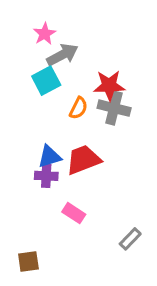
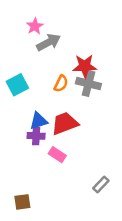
cyan square: (46, 81) -> (17, 85), moved
pink rectangle: (74, 213) -> (57, 155), moved

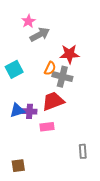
gray cross: (88, 84) -> (62, 77), moved
blue triangle: (39, 121) -> (17, 110), moved
pink rectangle: (57, 155) -> (47, 127), turned -40
gray rectangle: (101, 185) -> (83, 151), turned -48

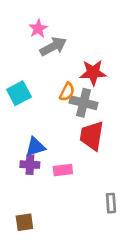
red trapezoid: (53, 101) -> (92, 136), moved, turned -60
blue triangle: (17, 110) -> (35, 147), moved
purple cross: (30, 111) -> (30, 165), moved

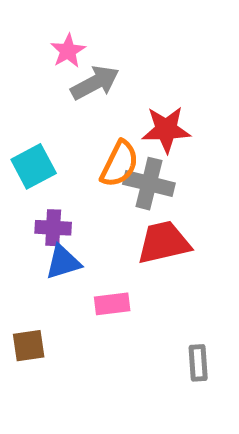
orange semicircle: (67, 92) -> (120, 164), size x1.4
red trapezoid: (92, 136) -> (164, 242), turned 68
purple cross: (30, 165) -> (53, 228), moved
brown square: (24, 222) -> (29, 346), moved

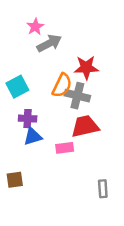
pink rectangle: (112, 304) -> (65, 148), moved

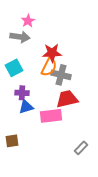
gray arrow: (49, 43) -> (20, 37), moved, turned 36
red star: (86, 68) -> (52, 53), moved
pink rectangle: (65, 148) -> (51, 116), size x1.5
gray rectangle: (103, 189) -> (81, 148), turned 48

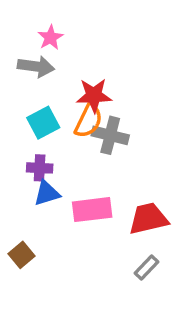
cyan square: (14, 68) -> (43, 123), moved
red trapezoid: (67, 99) -> (148, 219), moved
brown square: (12, 141) -> (21, 255), turned -32

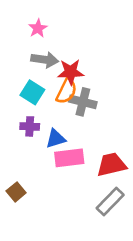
gray arrow: (36, 66) -> (45, 60), moved
cyan square: (43, 123) -> (32, 92), turned -30
blue triangle: (47, 193) -> (56, 139), moved
gray rectangle: (146, 268) -> (110, 201), size x1.5

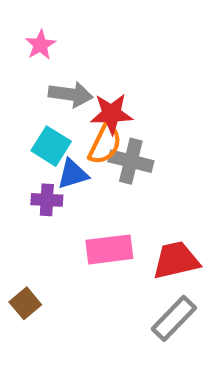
pink star: (38, 28) -> (40, 45), moved
blue triangle: (56, 139) -> (73, 174), moved

